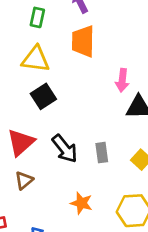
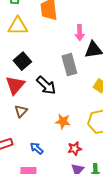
black square: (43, 96) -> (22, 61), moved
gray rectangle: (102, 153) -> (69, 65), moved, size x1.5

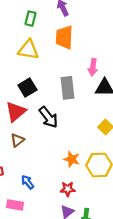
gray rectangle: (69, 65) -> (68, 88), moved
orange star: (63, 121) -> (72, 159), moved

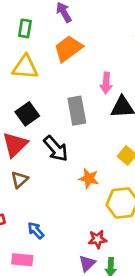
orange trapezoid: (64, 37) -> (68, 49), turned 55
orange star: (72, 159) -> (89, 178), moved
red star: (68, 189) -> (97, 239), moved

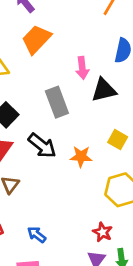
orange star: (89, 178) -> (81, 157), moved
red star: (97, 239) -> (103, 232), turned -30

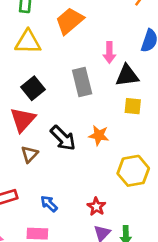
yellow square: (118, 140) -> (133, 106), moved, turned -30
black arrow: (42, 146) -> (63, 138), moved
red star: (103, 232) -> (96, 207), moved

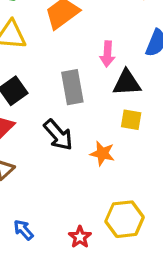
orange star: (99, 135) -> (102, 153), moved
black arrow: (63, 138) -> (58, 135), moved
yellow hexagon: (133, 171) -> (125, 219), moved

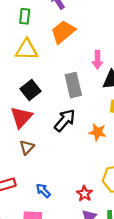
black arrow: (58, 135) -> (65, 120), turned -95

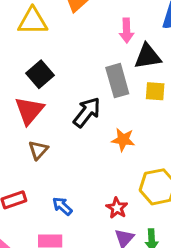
gray rectangle: (73, 85) -> (117, 81), moved
orange star: (98, 132) -> (123, 140), moved

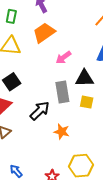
pink arrow: (127, 31) -> (63, 57), moved, turned 49

